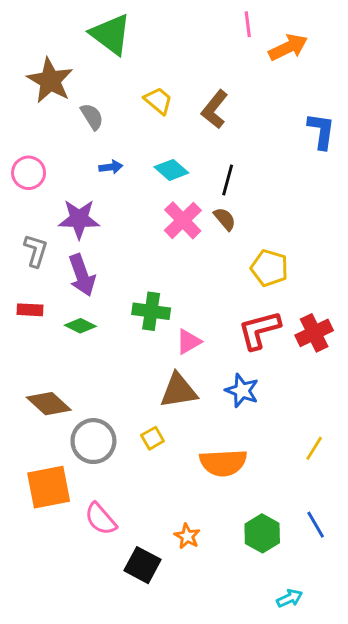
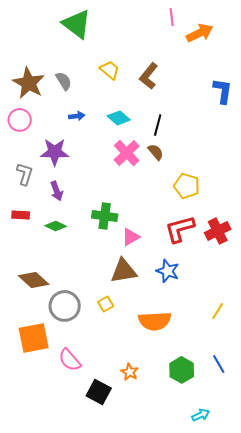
brown star: (50, 80) -> (29, 83), moved
purple arrow: (82, 275) -> (57, 191), size x0.7

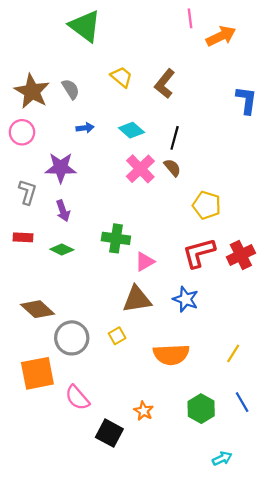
yellow line: (218, 311) -> (233, 353), moved

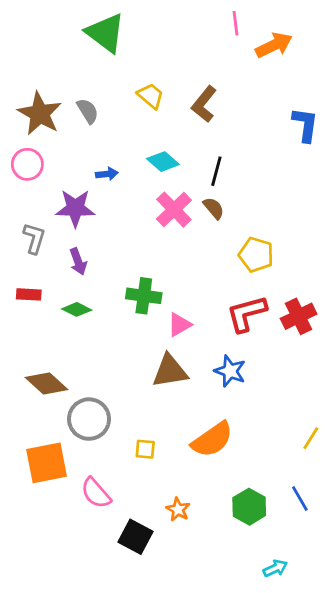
blue arrow: (85, 128) -> (107, 174), moved
yellow square: (117, 336) -> (145, 449), moved, turned 35
yellow line: (233, 353) -> (311, 438), moved
orange semicircle: (171, 355) -> (212, 440), turned -32

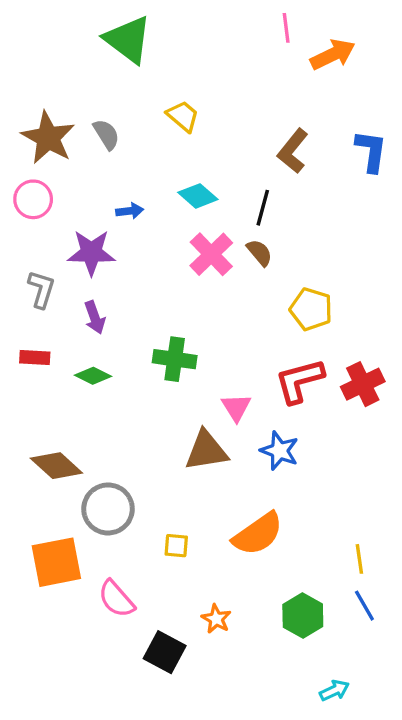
brown L-shape: (204, 104) -> (293, 151), moved
pink triangle: (179, 325) -> (236, 407), moved, turned -32
yellow line: (311, 438) -> (359, 559), moved, turned -40

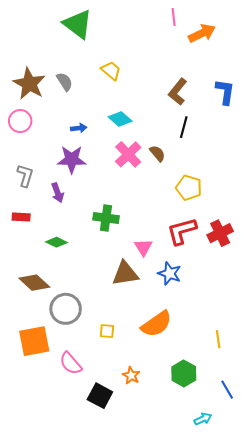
black line: (263, 208) -> (184, 127), moved
purple star: (91, 253) -> (72, 159), moved
green diamond: (93, 376) -> (57, 242), moved
blue line: (364, 606) -> (227, 390), moved

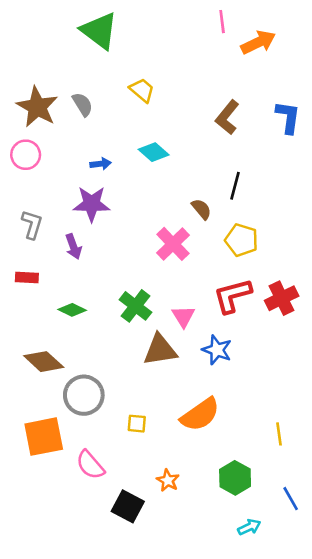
black line: (184, 127) -> (235, 186), moved
brown semicircle: (157, 153) -> (201, 209), moved
pink cross: (128, 154) -> (173, 244), moved
green cross: (106, 218) -> (135, 306), moved, turned 30
cyan arrow: (203, 419) -> (249, 527), moved

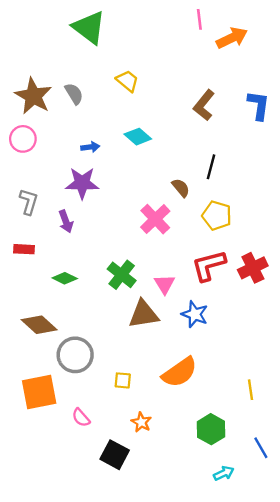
pink semicircle: (90, 465) -> (81, 418), size x0.7
orange star: (168, 480) -> (141, 422), moved

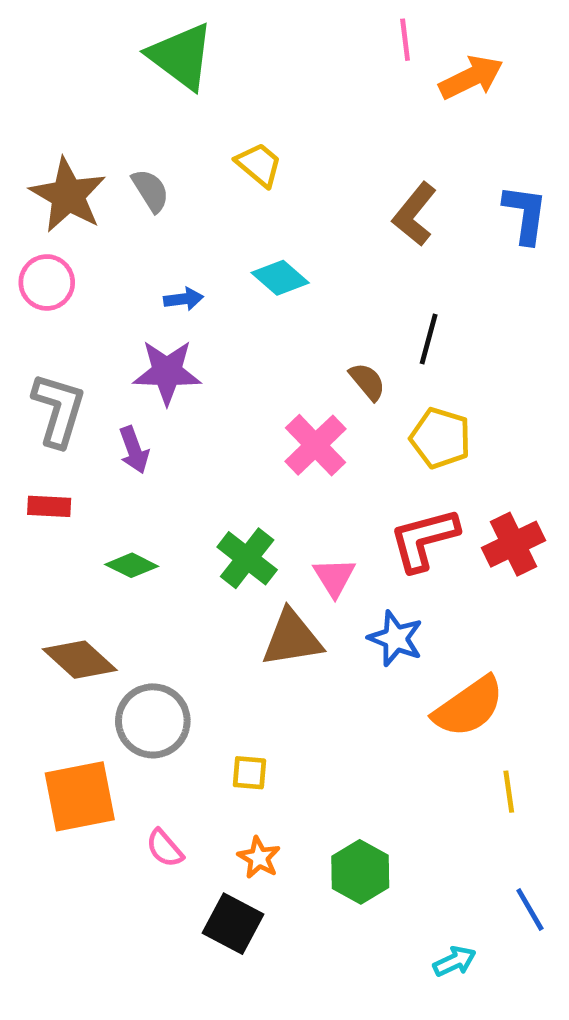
gray L-shape: (29, 202) -> (59, 410), size x1.4
orange semicircle: (180, 372) -> (469, 707), moved
orange star: (141, 422) -> (259, 858), moved
green hexagon: (211, 429) -> (360, 872), moved

